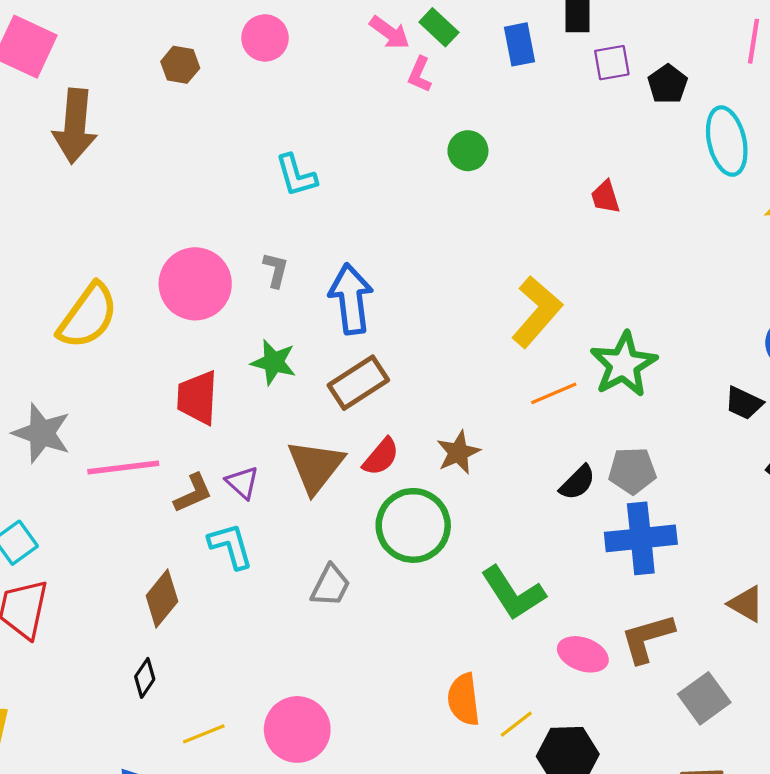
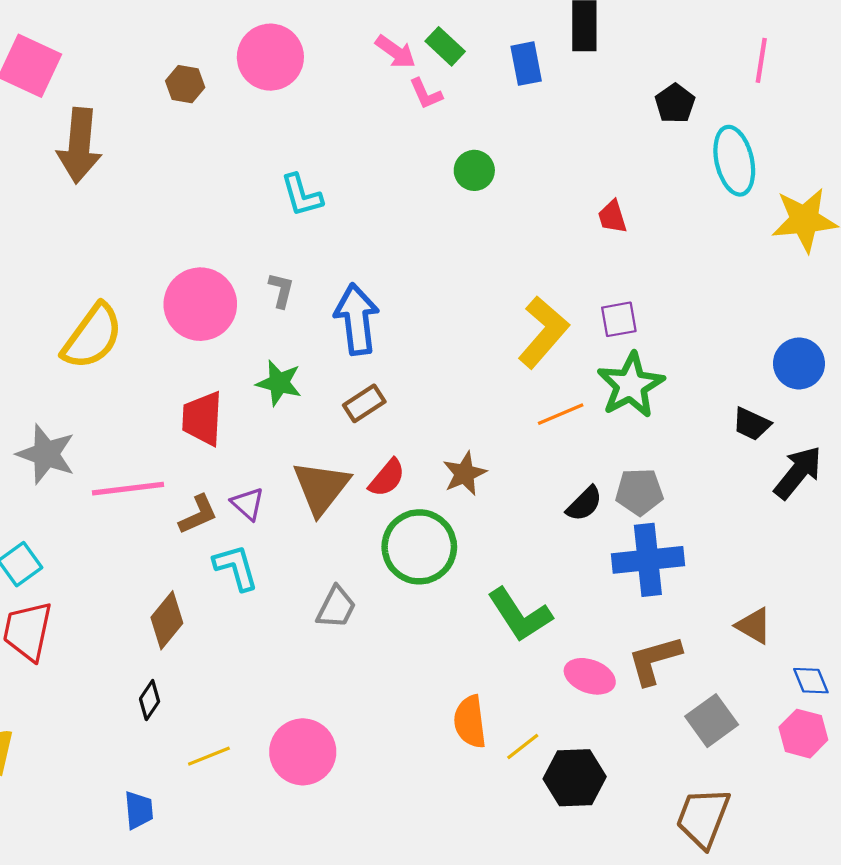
pink circle: (265, 38) -> (270, 57), size x1.4
purple square: (612, 63) -> (619, 319), moved
pink L-shape: (420, 74) -> (426, 94), turned -48
brown rectangle: (358, 383) -> (364, 403), size x0.7

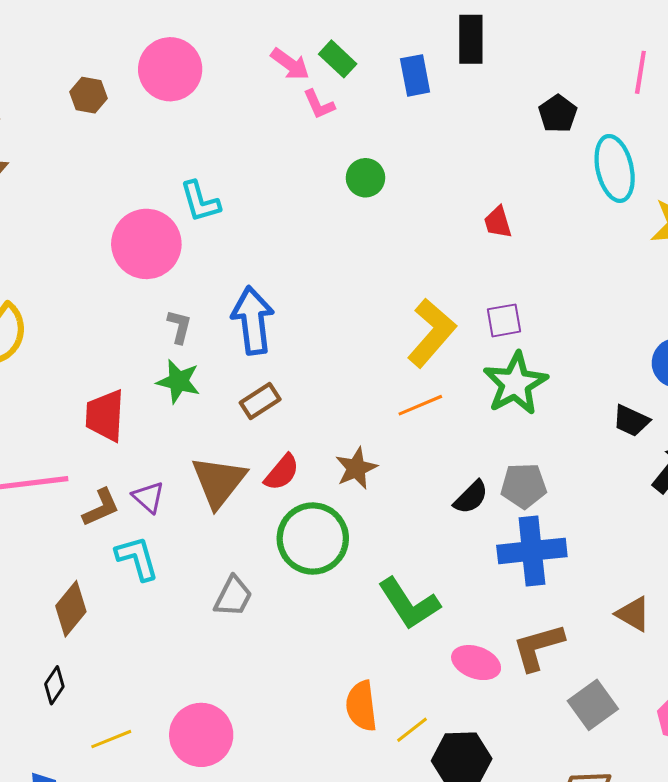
gray L-shape: (281, 290) -> (179, 327), moved
pink circle: (200, 304) -> (146, 244), moved
orange line: (561, 414) -> (420, 405), moved

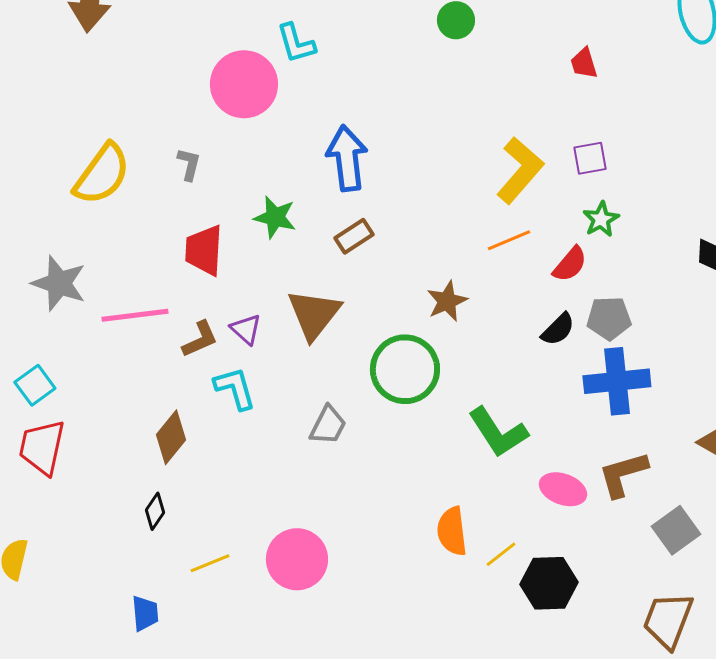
gray L-shape: (179, 327) -> (189, 164), moved
green star: (515, 383) -> (601, 219), size x0.6
red semicircle: (282, 472) -> (570, 264), moved

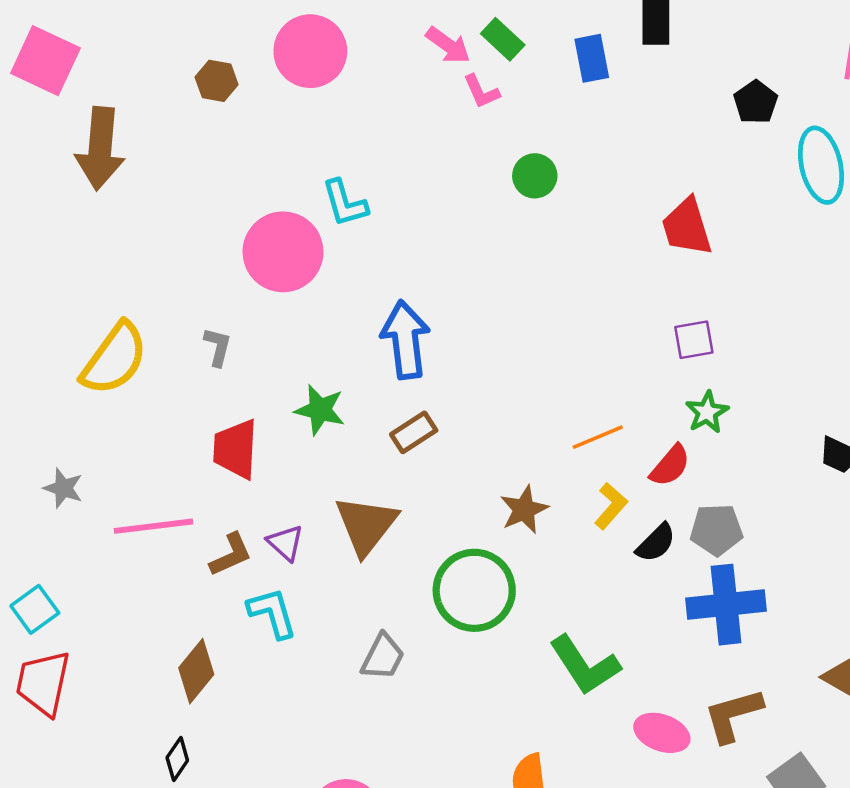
red trapezoid: (584, 63) -> (687, 227), size x1.6
yellow L-shape: (520, 170) -> (611, 506), moved, size x0.6
gray star: (59, 283) -> (63, 488), size x0.6

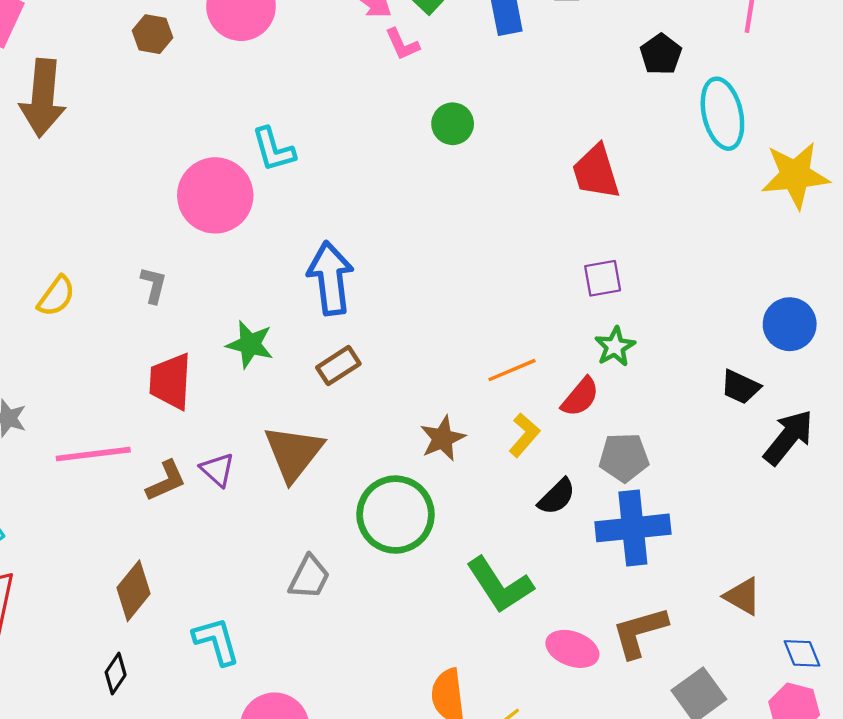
yellow semicircle: (114, 359) -> (56, 296), size x0.6
black semicircle: (656, 543) -> (557, 497), moved
cyan L-shape: (272, 613) -> (216, 641), moved

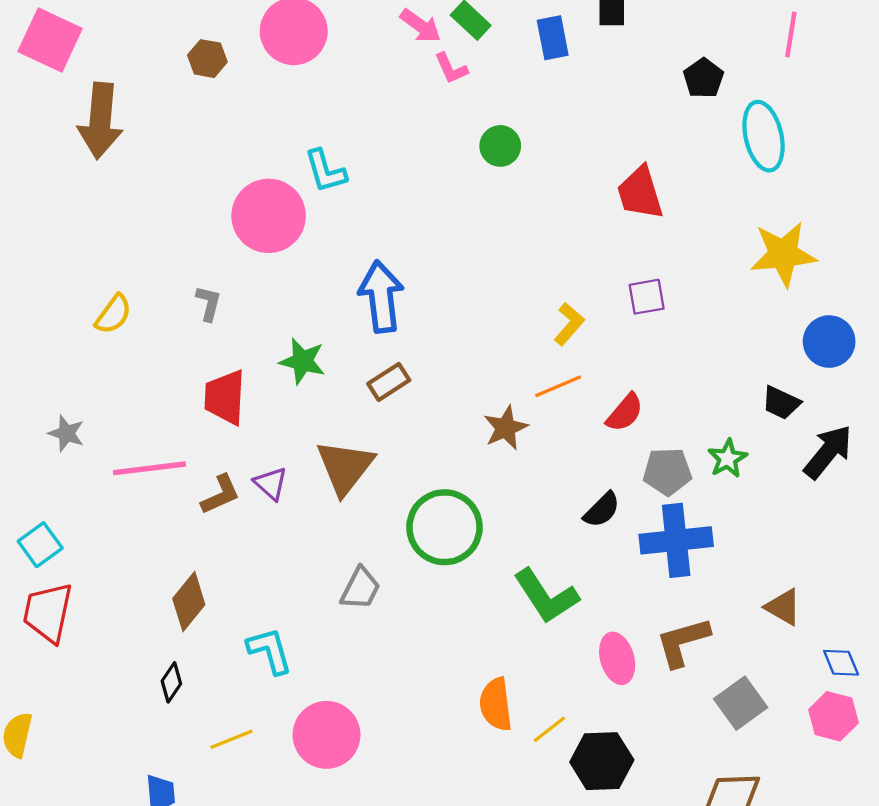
yellow star: (795, 175) -> (783, 254), moved
green star: (615, 347) -> (727, 458), moved
yellow L-shape: (524, 435) -> (569, 324), moved
brown star: (443, 438) -> (506, 428), moved
pink ellipse: (572, 649) -> (617, 658), turned 54

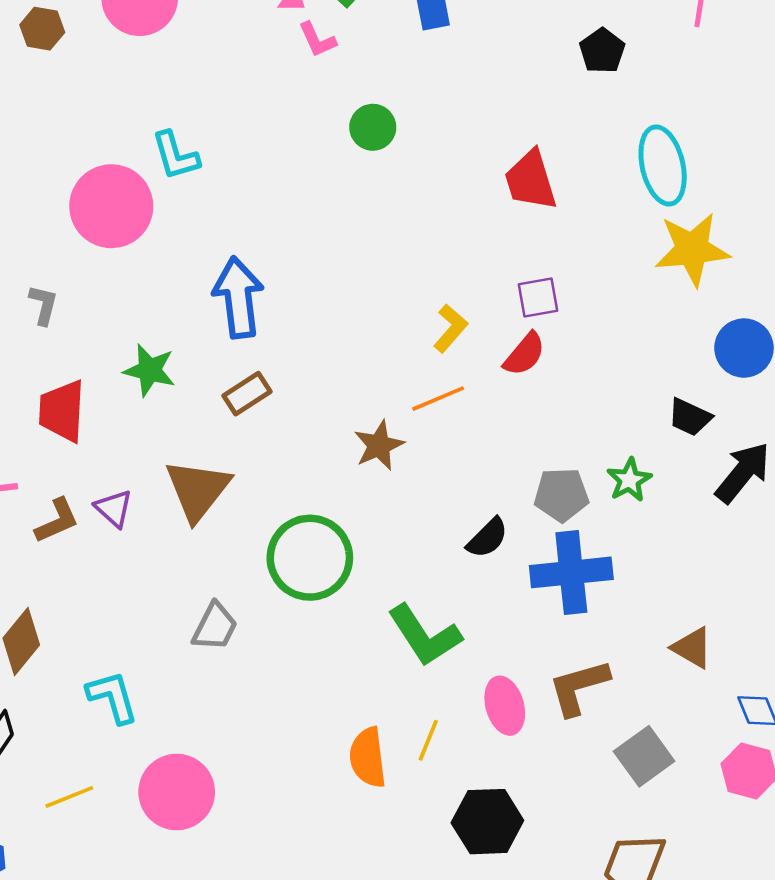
cyan ellipse: (764, 136) -> (663, 165), moved
red semicircle: (625, 413) -> (524, 354), moved
yellow line: (549, 729) -> (428, 740), moved, turned -30

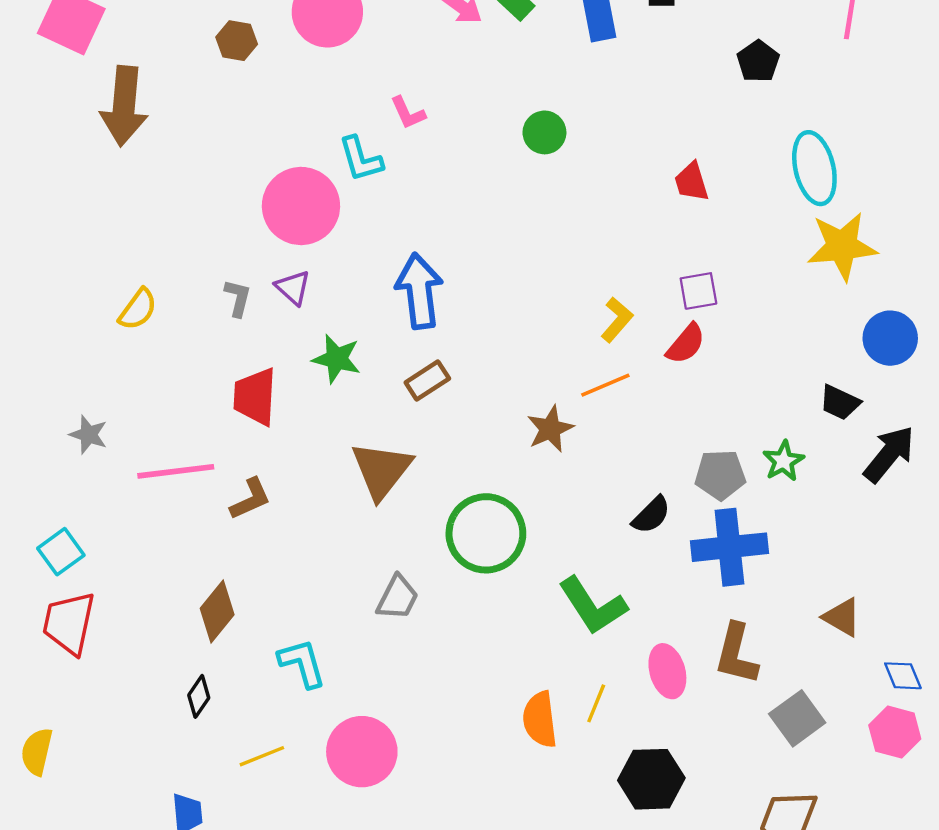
pink L-shape: (317, 40) -> (408, 113), moved
red trapezoid: (531, 180) -> (692, 182), size x0.7
purple triangle: (114, 508) -> (293, 288), moved
brown L-shape: (579, 687) -> (736, 654), turned -60

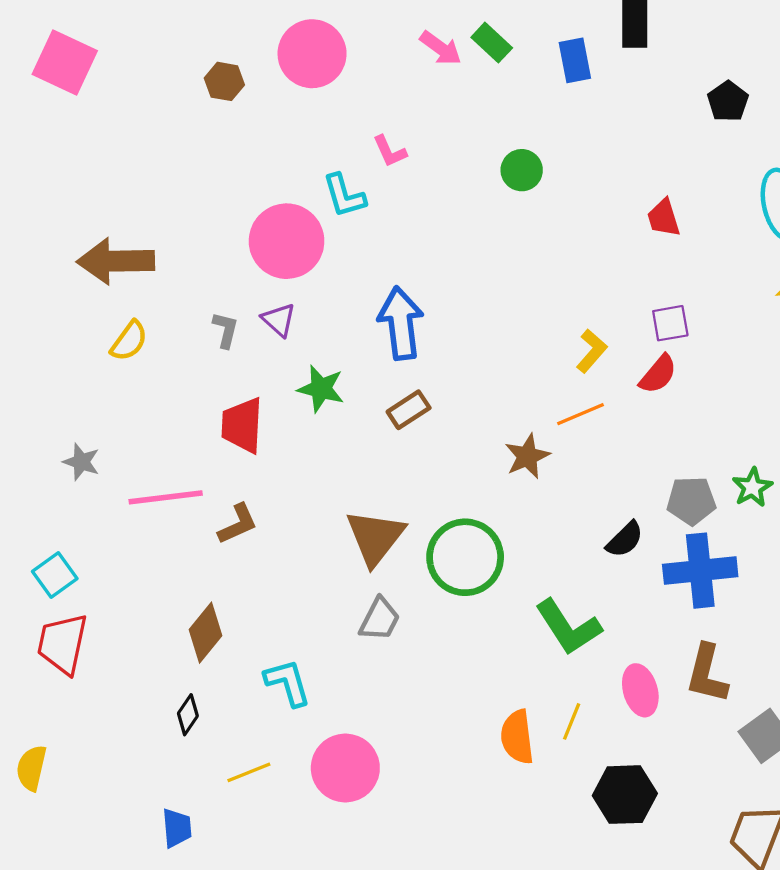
brown arrow: (124, 106) -> (116, 261), moved, turned 84
brown triangle: (381, 470) -> (375, 537), moved

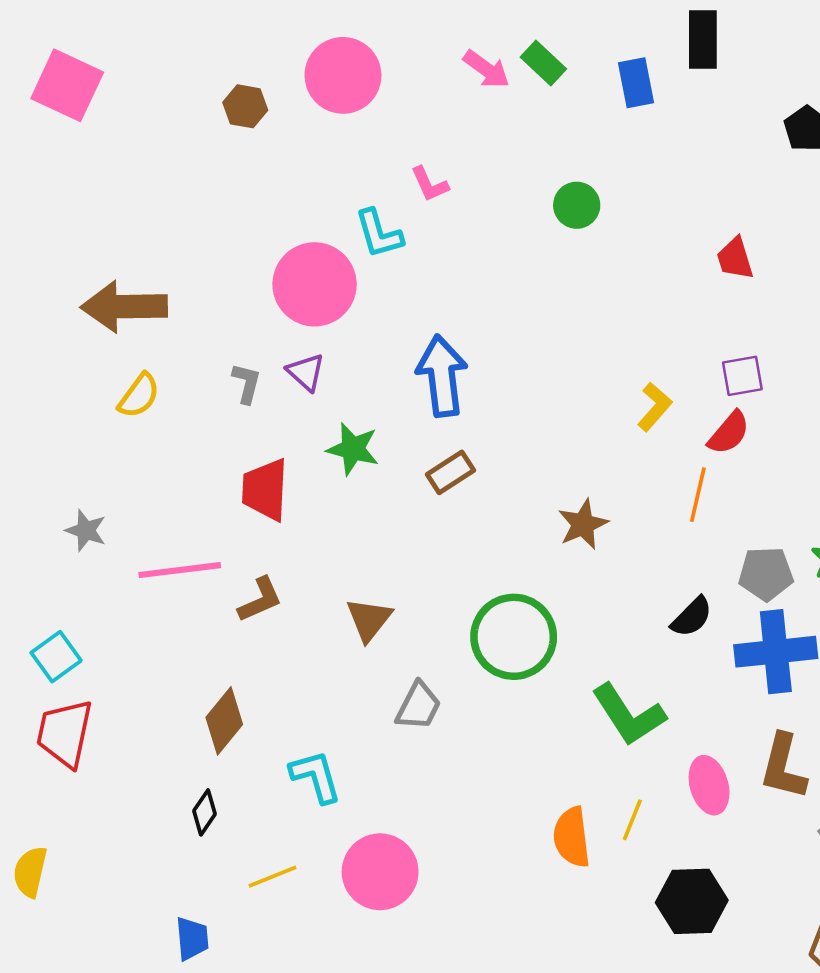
orange line: (580, 414) -> (698, 495), moved, turned -54
brown triangle: (375, 537) -> (369, 619), moved, size x0.7

